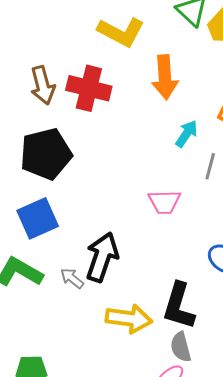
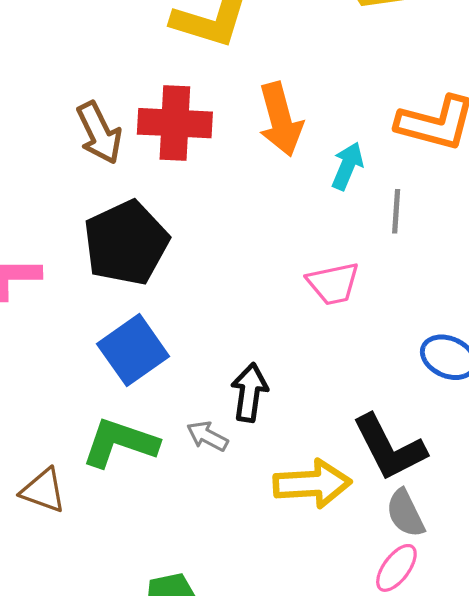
orange arrow: (165, 77) -> (281, 119), moved
black arrow: (102, 257) -> (249, 392), size x0.7
black L-shape: (179, 306) -> (389, 448), turned -33

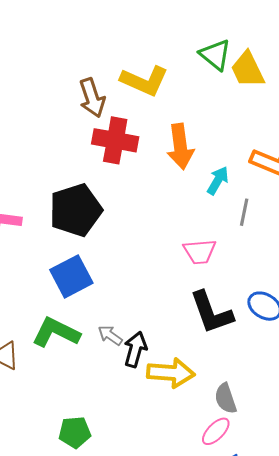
brown arrow: (99, 133) -> (92, 98), moved
black arrow: (249, 392) -> (135, 349), moved
black L-shape: (389, 448) -> (211, 313), moved

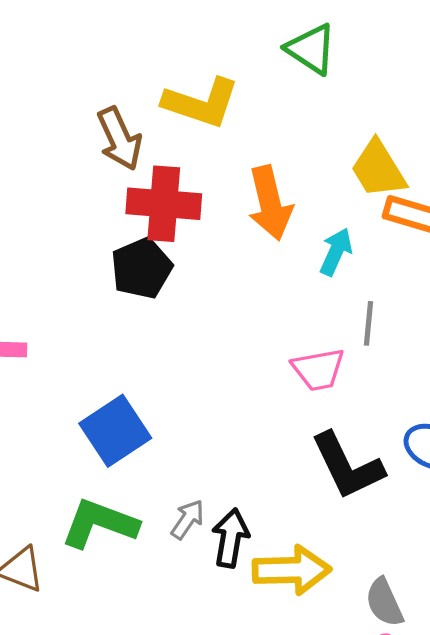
yellow trapezoid: (247, 70) -> (378, 169), moved
black pentagon: (76, 210) -> (142, 268), moved, size x0.7
gray line: (244, 212) -> (369, 323), moved
gray arrow: (110, 335) -> (188, 519), turned 95

